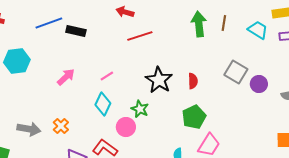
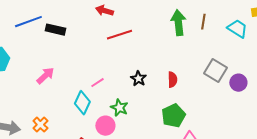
pink line: (107, 76) -> (97, 83), moved
black star: (159, 80) -> (138, 79), size x0.6

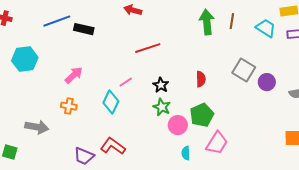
red line: (119, 35) -> (148, 48), moved
black star: (138, 79) -> (161, 85), moved
green star: (119, 108) -> (162, 107), moved
orange cross: (40, 125) -> (69, 106), moved, turned -35
pink circle: (105, 126) -> (178, 125), moved

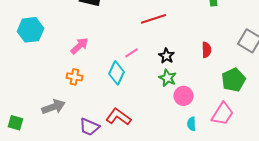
green pentagon: (202, 115) -> (233, 80), moved
gray arrow: (37, 127) -> (53, 107), moved, turned -30

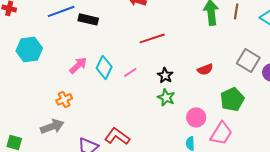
red semicircle: (206, 50) -> (205, 69), turned 70
cyan diamond: (116, 73) -> (104, 67), moved
orange cross: (74, 77) -> (64, 99), moved, turned -35
pink circle: (183, 96) -> (196, 117), moved

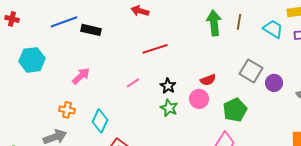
cyan diamond: (104, 67) -> (100, 121), moved
orange cross: (64, 99) -> (67, 110), turned 35
pink circle: (196, 117) -> (199, 99), moved

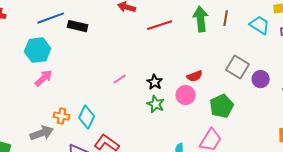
red line: (155, 49) -> (160, 25), moved
cyan hexagon: (32, 60) -> (38, 50), moved
pink arrow: (81, 76) -> (44, 78), moved
orange cross: (67, 110) -> (62, 116), moved

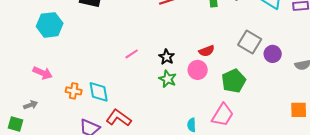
pink arrow: (44, 78) -> (43, 73), moved, turned 66
cyan diamond: (87, 117) -> (99, 92), turned -35
gray arrow: (42, 133) -> (31, 105), moved, size x0.6

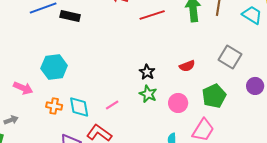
cyan hexagon: (50, 25) -> (54, 67), moved
pink line: (132, 54) -> (112, 105), moved
purple circle: (273, 54) -> (255, 86), moved
pink circle: (198, 70) -> (178, 103), moved

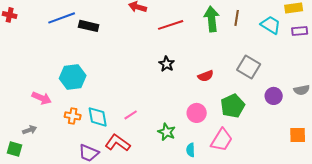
black star: (147, 72) -> (167, 64), moved
green star: (148, 94) -> (167, 132), moved

